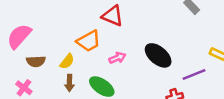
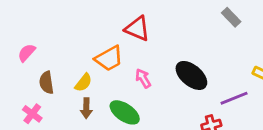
pink semicircle: (19, 36) -> (27, 53), size x0.6
pink arrow: (117, 58) -> (143, 78), turned -98
brown semicircle: (36, 61) -> (46, 83), turned 84

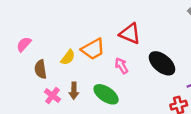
red triangle: (137, 29) -> (130, 34), moved
yellow semicircle: (83, 83) -> (68, 57), moved
pink cross: (32, 114) -> (52, 96), moved

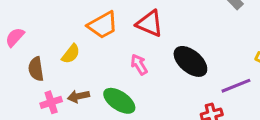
orange trapezoid: (93, 49) -> (103, 25), moved
brown arrow: (74, 91) -> (78, 96), turned 77
pink cross: (52, 96) -> (51, 102), turned 35

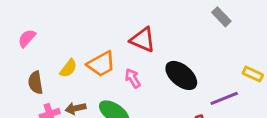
orange trapezoid: (103, 25) -> (101, 64), moved
pink semicircle: (15, 37) -> (27, 38), moved

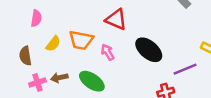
pink semicircle: (27, 38) -> (36, 18), moved, turned 147
orange trapezoid: (101, 64) -> (81, 40), turned 40

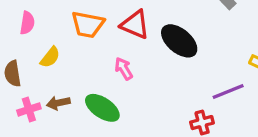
orange trapezoid: (81, 40) -> (88, 25), moved
black ellipse: (149, 50) -> (179, 41), moved

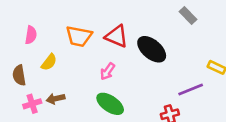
pink arrow: (124, 69) -> (107, 71), turned -114
green ellipse: (102, 108) -> (110, 104), moved

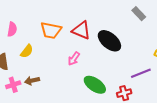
green ellipse: (110, 104) -> (95, 85), moved

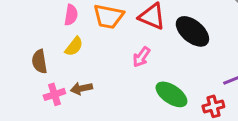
pink semicircle: (12, 29) -> (71, 15), moved

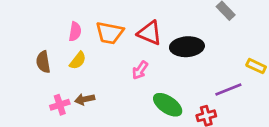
black ellipse: (192, 31) -> (187, 47), turned -44
brown semicircle: (39, 61) -> (43, 62), moved

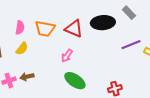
black ellipse: (187, 47) -> (103, 23), moved
purple line: (228, 90) -> (131, 45), moved
green ellipse: (168, 105) -> (75, 81), moved

